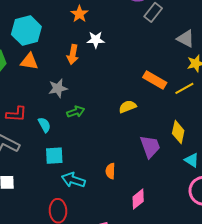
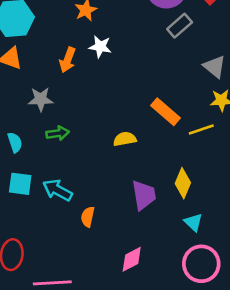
cyan arrow: (73, 180) -> (57, 190), moved
pink diamond: (138, 199) -> (132, 259), moved

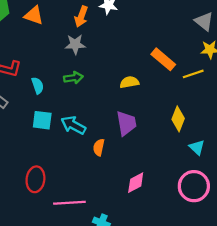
gray star: (41, 99) -> (75, 44), moved
purple trapezoid: (144, 195) -> (126, 123), moved
cyan triangle: (193, 222) -> (197, 147), moved

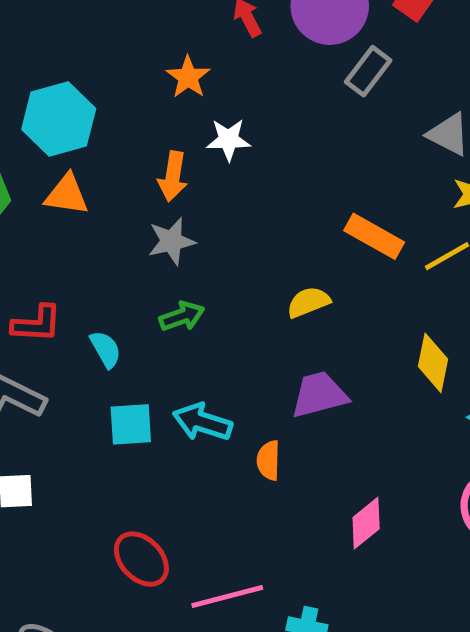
purple trapezoid: (126, 123) -> (319, 395), turned -84
red ellipse: (35, 179) -> (141, 559), turned -40

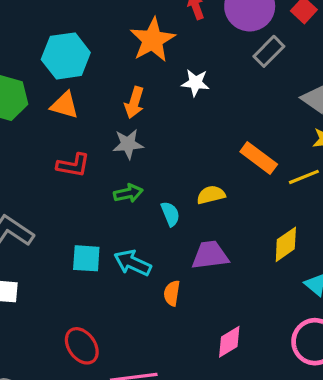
orange star: (188, 77) -> (153, 40), size x1.6
white star: (229, 140) -> (195, 83), moved
red L-shape: (37, 324) -> (73, 165), moved
cyan semicircle: (106, 349) -> (170, 214), moved
yellow diamond: (433, 363) -> (286, 244), turned 36

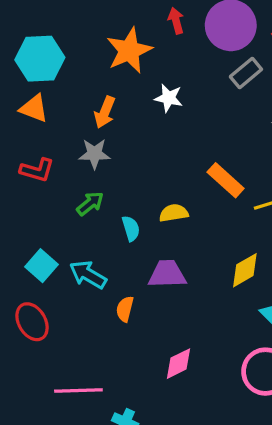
green arrow: (128, 193) -> (90, 204), turned -32
cyan square: (86, 258) -> (42, 266), turned 32
red ellipse: (82, 346) -> (32, 322), moved

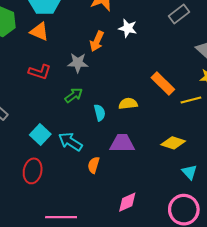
orange arrow: (105, 112) -> (97, 41), moved
yellow diamond: (245, 270) -> (173, 143), turned 45
red ellipse: (32, 322) -> (33, 171), turned 40

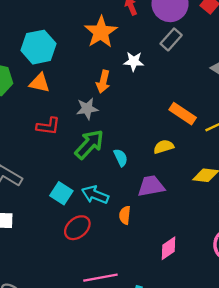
gray rectangle: (179, 14) -> (171, 39), moved
green arrow: (74, 95) -> (89, 144), size x1.6
yellow semicircle: (128, 104) -> (164, 147), moved
red ellipse: (33, 171) -> (77, 228), moved, turned 50

